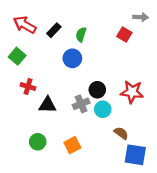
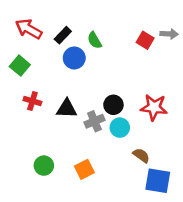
gray arrow: (141, 17) -> (169, 34), moved
green semicircle: (81, 34) -> (94, 40), turned -48
blue circle: (72, 58) -> (74, 58), moved
black triangle: (47, 105) -> (67, 109), moved

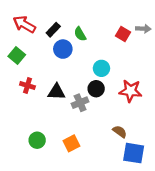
cyan circle: (120, 128) -> (101, 68), moved

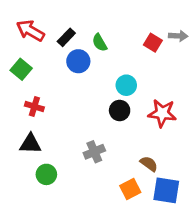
black triangle: (56, 92) -> (30, 144), moved
gray cross: (80, 103) -> (94, 152), moved
orange square: (71, 143) -> (130, 189), moved

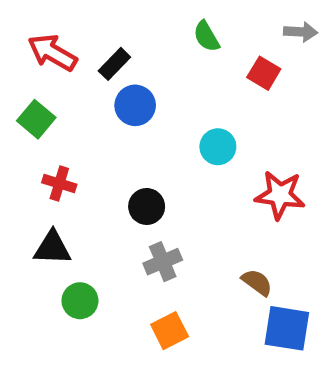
gray arrow: (178, 36) -> (301, 32), moved
green semicircle: (100, 43) -> (206, 36), moved
black circle: (120, 110) -> (147, 206), moved
orange square: (130, 189) -> (170, 331), moved

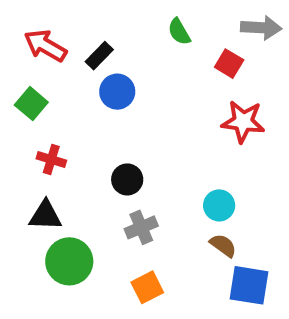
gray arrow: (301, 32) -> (261, 28), size x1.4
cyan circle: (218, 147) -> (219, 205), moved
red star: (280, 195) -> (243, 122), moved
green circle: (80, 301) -> (69, 261), size x1.5

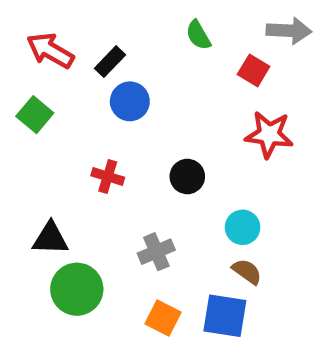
red cross: (51, 160) -> (108, 176), moved
black circle: (127, 179) -> (187, 176), moved
blue square: (249, 285) -> (225, 316), moved
orange square: (147, 287) -> (163, 318), turned -36

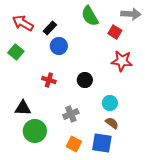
green semicircle: (198, 35) -> (90, 16), size x1.5

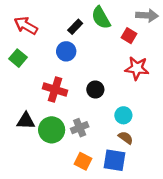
black rectangle: (50, 28) -> (75, 27), moved
red cross: (49, 80) -> (55, 90), size x1.5
green circle: (35, 131) -> (52, 130), moved

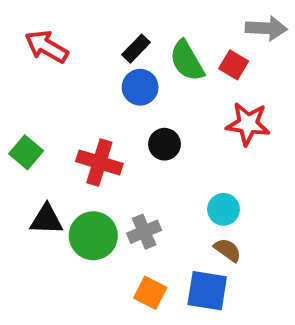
green semicircle: (101, 18) -> (187, 61), moved
blue circle: (66, 51) -> (140, 87), moved
green square: (18, 58) -> (26, 152), moved
black circle: (95, 90) -> (164, 144), moved

